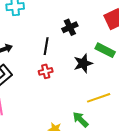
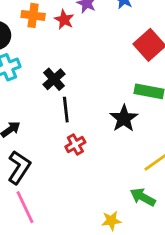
black cross: (70, 27) -> (54, 79), moved

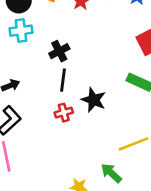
black star: (124, 118) -> (94, 100), moved, turned -30

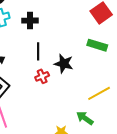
black cross: (59, 51) -> (30, 21), moved, turned 35

